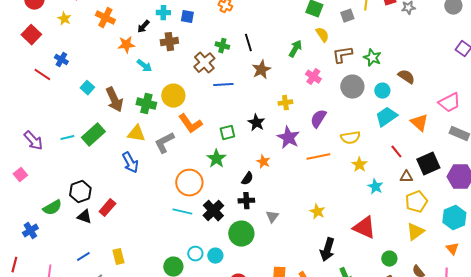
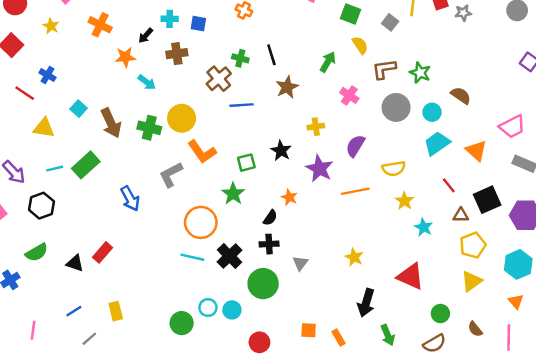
gray square: (347, 16) -> (390, 22), turned -32
yellow triangle: (136, 134) -> (44, 128), moved
black hexagon: (80, 192) -> (41, 206), moved

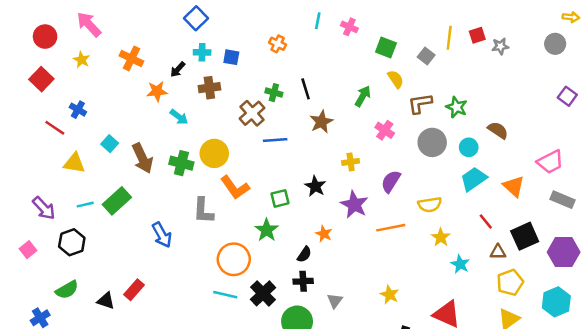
gray L-shape: (171, 175) -> (203, 211), turned -60

